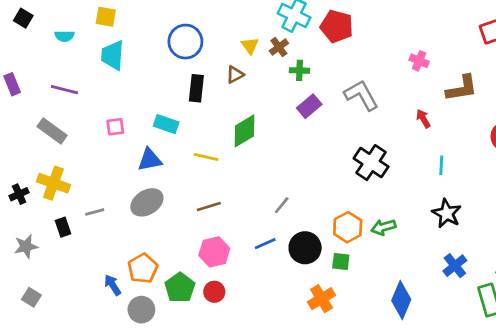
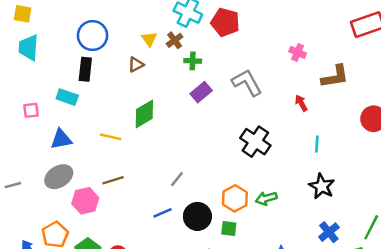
black rectangle: (196, 88) -> (85, 69), moved
cyan rectangle: (166, 124) -> (67, 97), moved
pink hexagon: (214, 252) -> (85, 201), moved

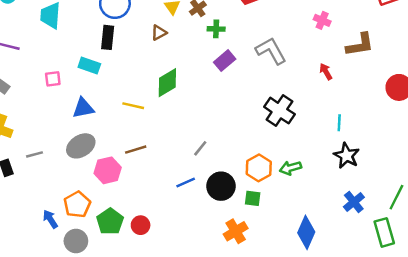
cyan line: (317, 144) -> (339, 123), moved

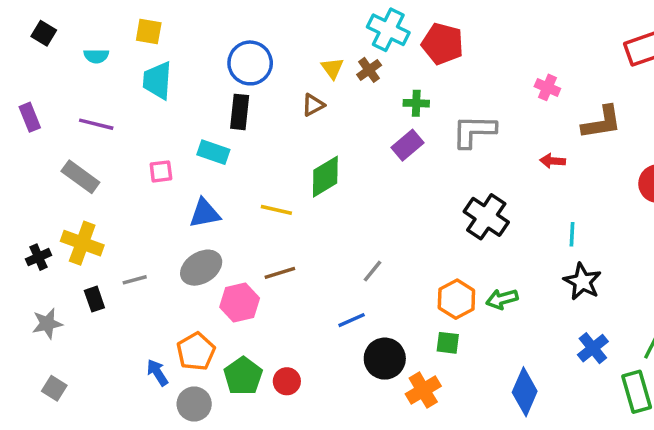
green cross: (216, 29) -> (416, 103), moved
gray L-shape: (271, 51) -> (474, 131), turned -60
red arrow: (326, 72) -> (553, 161), turned -56
black circle: (221, 186) -> (385, 359), moved

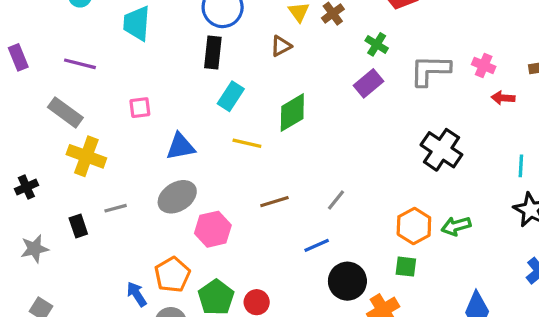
pink cross: (547, 87) -> (484, 65), moved
green cross: (416, 103) -> (377, 44), turned 30
cyan rectangle: (213, 152) -> (231, 96), moved, turned -76
yellow cross: (82, 243) -> (86, 156), moved
brown line: (280, 273) -> (274, 202), moved

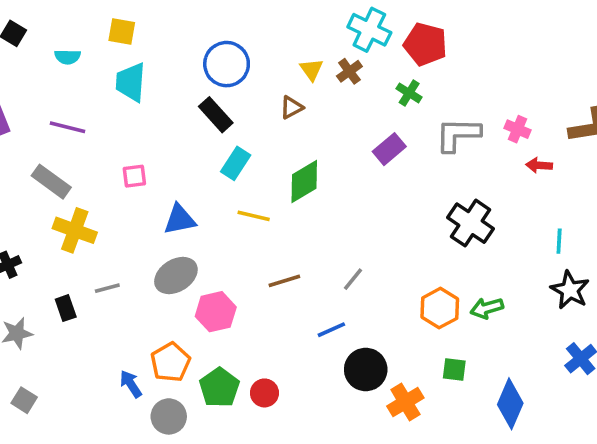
green cross: (377, 44) -> (409, 93), moved
black rectangle: (213, 52) -> (216, 115), turned -48
green square: (406, 267) -> (454, 369), moved

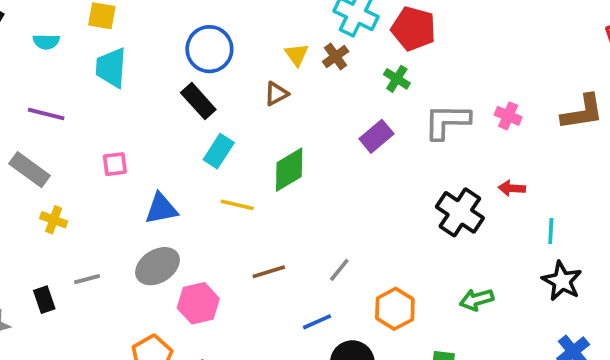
red arrow: (539, 165) -> (512, 188), moved
yellow cross: (75, 230) -> (54, 220), size x0.6
orange hexagon: (440, 308) -> (395, 309), moved

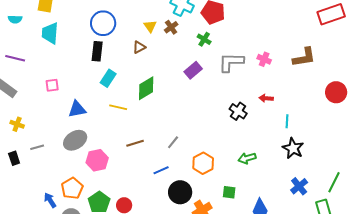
black rectangle: (198, 101) -> (97, 51), turned 48
black cross: (460, 212) -> (238, 111), size x0.7
yellow cross: (54, 220) -> (17, 124), moved

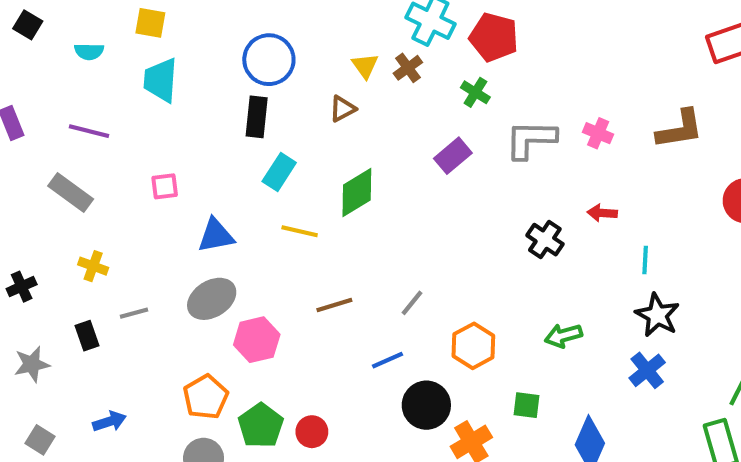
blue cross: (299, 186) -> (647, 370), moved
blue arrow: (50, 200) -> (109, 421), moved, turned 105

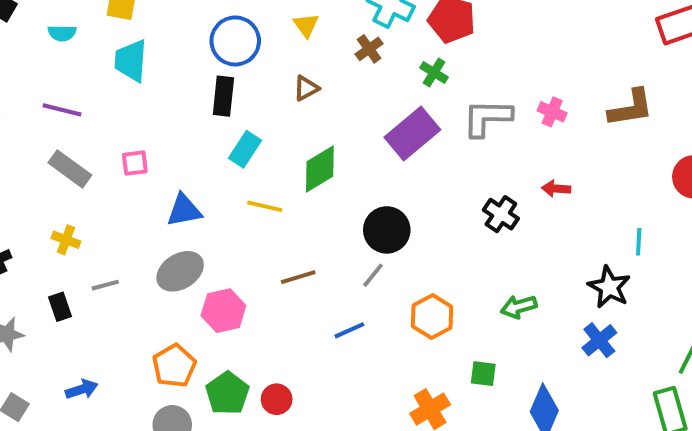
yellow triangle: (365, 66) -> (306, 25), moved
purple rectangle: (453, 156) -> (412, 134), size x1.5
gray rectangle: (71, 193) -> (70, 169), moved
cyan line: (645, 260) -> (639, 242), moved
black circle: (426, 405) -> (387, 230), moved

